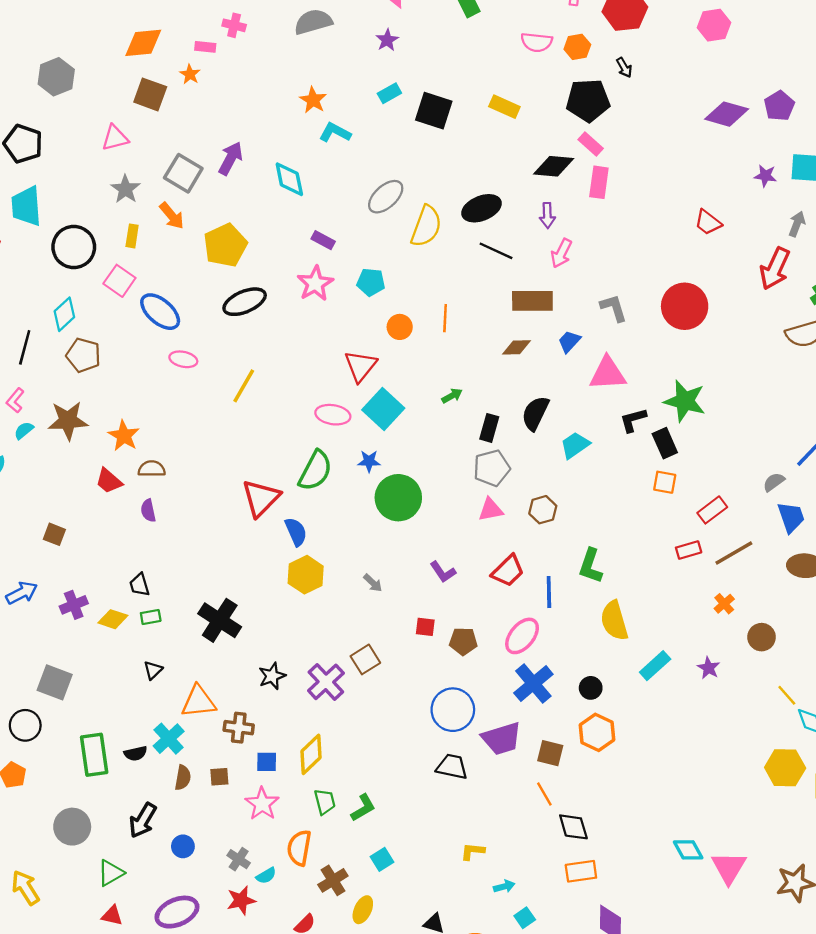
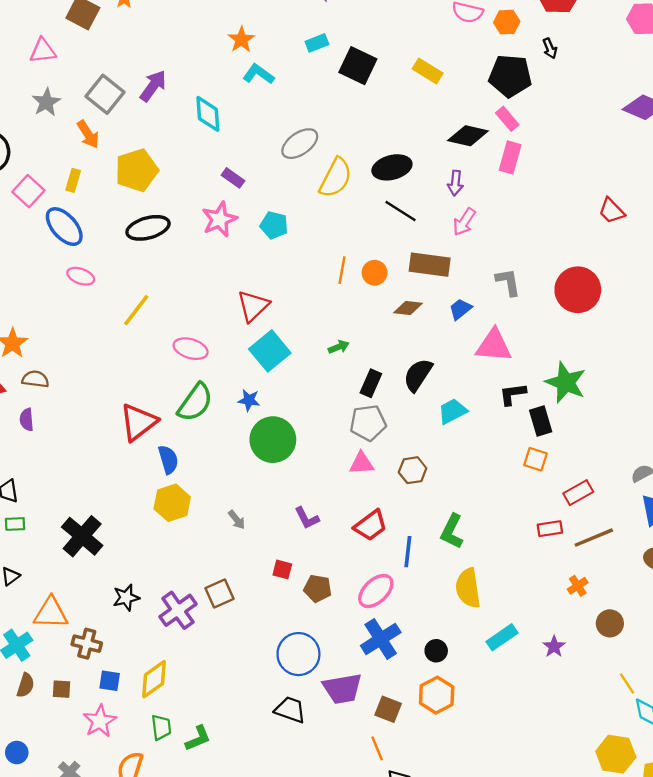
yellow rectangle: (132, 236) -> (73, 180), moved
orange circle: (400, 327) -> (375, 273), moved
pink ellipse: (333, 415) -> (191, 349), moved

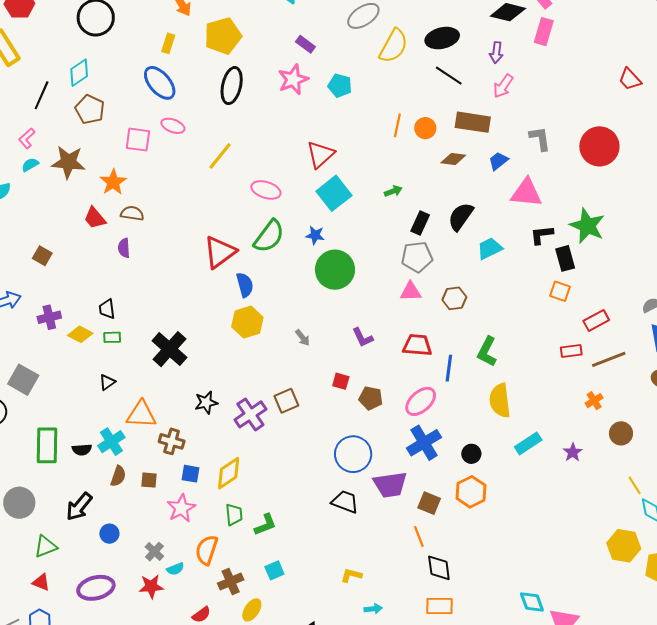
pink square: (28, 191) -> (138, 140), moved, turned -36
black ellipse: (148, 228) -> (232, 86), turned -63
red trapezoid: (371, 525) -> (417, 345), turned -140

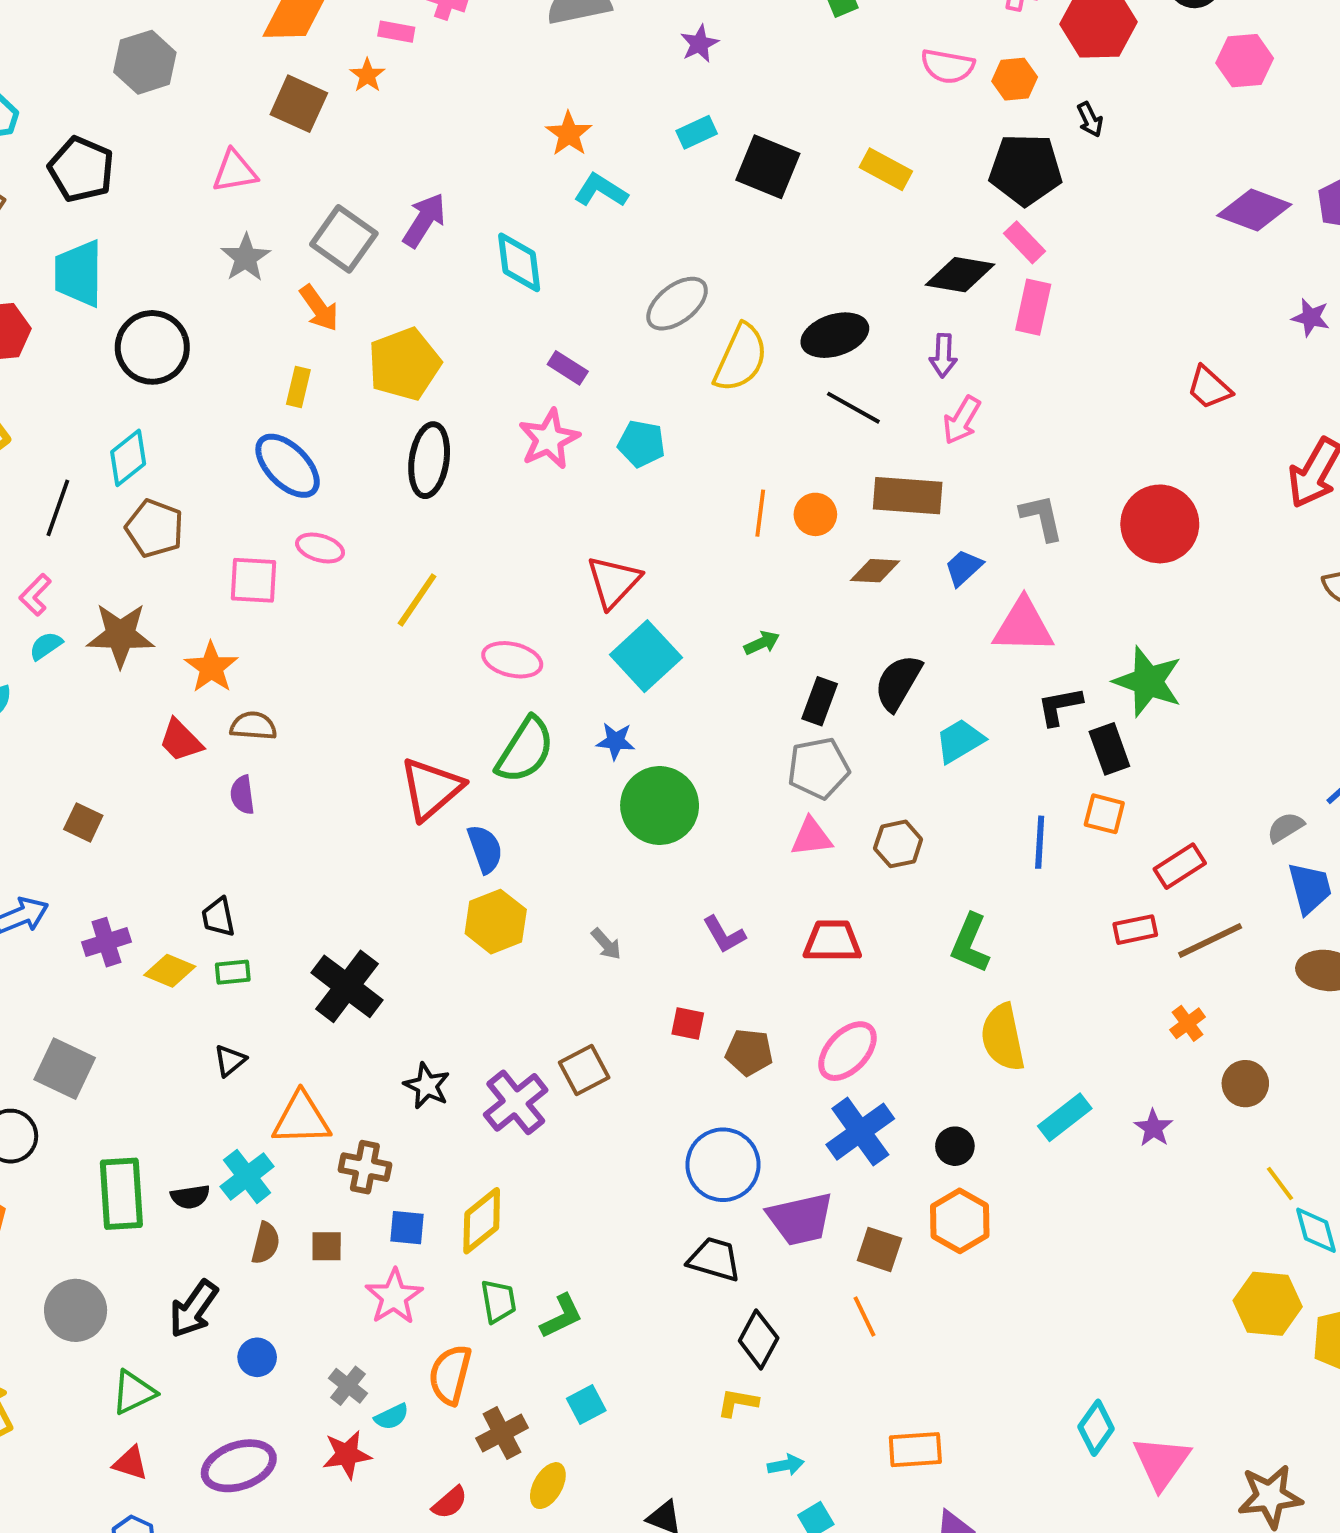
blue line: (449, 368) -> (1040, 842), moved
black star: (206, 403) -> (427, 1086), turned -30
black diamond: (439, 568) -> (759, 1339), moved, turned 40
cyan diamond: (532, 602) -> (1096, 1428), turned 60

